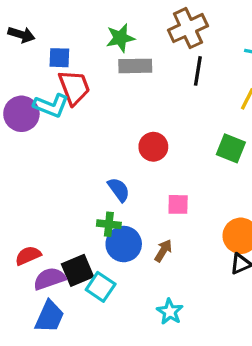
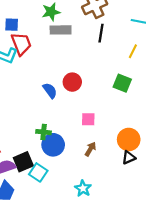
blue semicircle: (119, 190) -> (50, 91), moved
brown arrow: (163, 251) -> (90, 149), moved

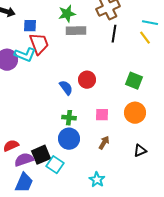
yellow line: (133, 51) -> (145, 38), moved, turned -64
green cross: (44, 132) -> (69, 118), moved
orange circle: (129, 139) -> (135, 113), moved

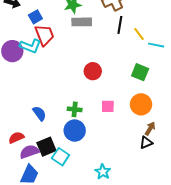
cyan line: (150, 23) -> (156, 45), moved
blue square: (30, 26) -> (35, 17), turned -32
yellow line: (145, 38) -> (139, 34), moved
blue semicircle: (66, 88) -> (39, 113), moved
brown arrow: (104, 143) -> (150, 129), moved

